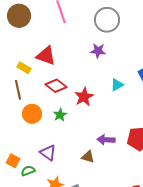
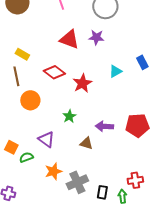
red triangle: (46, 56) -> (69, 39), moved
green star: (60, 115) -> (69, 116), moved

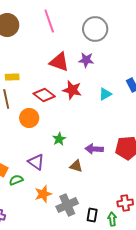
yellow rectangle: (22, 54) -> (12, 77), turned -32
red star: (82, 83) -> (72, 90), moved, turned -30
orange circle: (30, 100) -> (29, 118), moved

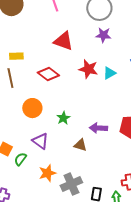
purple star: (86, 60) -> (103, 35), moved
red star: (72, 90) -> (88, 69), moved
orange circle: (29, 118) -> (32, 108), moved
green semicircle: (16, 180) -> (20, 159), turned -32

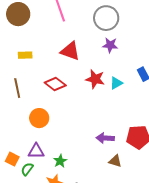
yellow rectangle: (16, 56) -> (25, 55), moved
green star: (63, 118) -> (60, 161), moved
purple triangle: (40, 141) -> (36, 151), moved, turned -36
brown triangle: (80, 145) -> (115, 161), moved

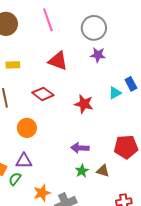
red star: (95, 79) -> (84, 104), moved
cyan triangle: (116, 83) -> (115, 93), moved
purple arrow: (105, 138) -> (80, 148), moved
green star: (60, 161) -> (82, 171), moved

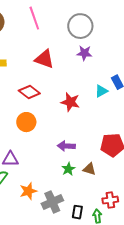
orange circle: (27, 128) -> (26, 122), moved

